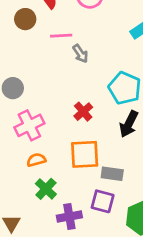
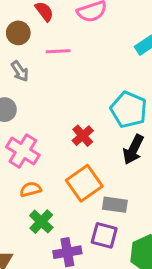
gray arrow: (80, 54) -> (20, 71), moved
pink cross: (29, 125) -> (23, 151), turned -32
orange square: (85, 154) -> (84, 183), turned -32

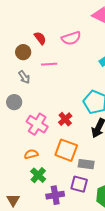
pink cross: (23, 151) -> (37, 124), moved
orange square: (84, 183) -> (66, 150), turned -35

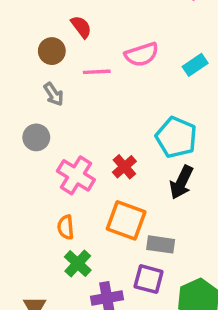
pink semicircle: (71, 38) -> (142, 54), moved
orange semicircle: (31, 154) -> (66, 227), turned -80

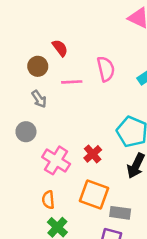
pink semicircle: (142, 54) -> (106, 69), turned -85

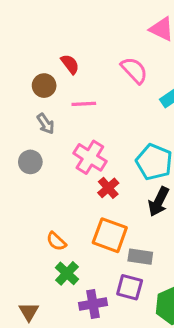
pink semicircle: (106, 69) -> (134, 70), moved, turned -30
pink cross: (56, 160) -> (90, 157), moved
orange semicircle: (48, 200) -> (56, 241), turned -42

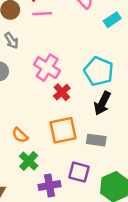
pink line: (84, 104) -> (42, 14), moved
orange square: (110, 235) -> (63, 130), turned -32
gray rectangle: (140, 257) -> (96, 140), moved

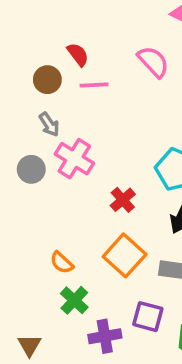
pink cross: (47, 68) -> (74, 159), moved
orange square: (63, 130) -> (125, 255), turned -36

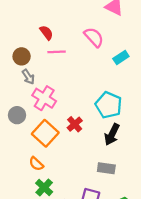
brown circle: (47, 80) -> (22, 56), moved
gray circle: (31, 169) -> (17, 115), moved
orange square: (125, 255) -> (45, 133), moved

